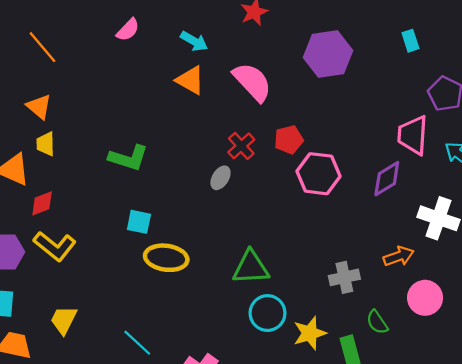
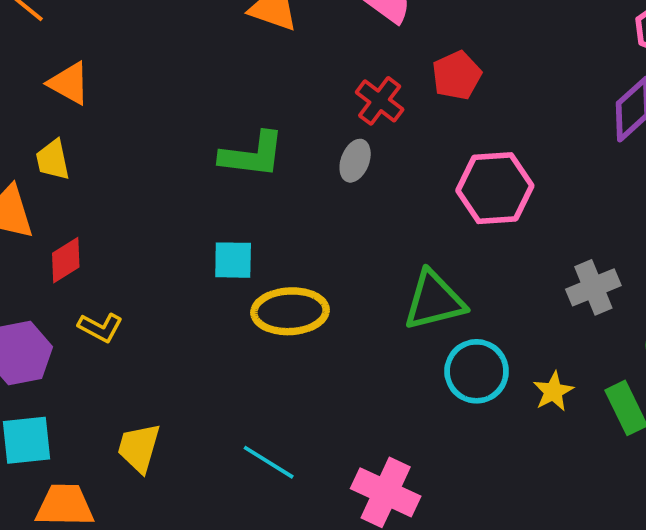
orange triangle: (39, 107) -> (69, 83), moved
green L-shape: (128, 158) -> (252, 155), moved
pink hexagon: (319, 174) -> (495, 188), moved
yellow L-shape: (55, 246) -> (100, 327), size x0.6
yellow star: (310, 333) -> (553, 391), size x0.7

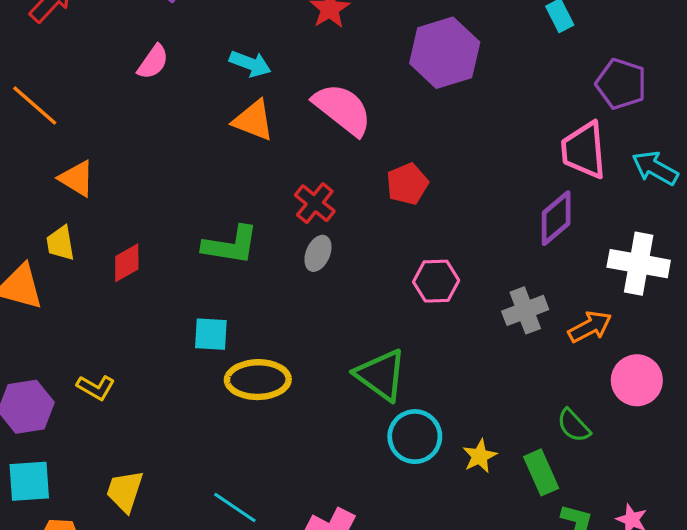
red cross: (380, 101) -> (315, 203), moved
pink hexagon: (495, 188) -> (436, 281), size x0.7
red diamond: (66, 260) -> (127, 263), moved
gray cross: (593, 287) -> (525, 310), moved
green triangle: (434, 301) -> (381, 375), turned 48

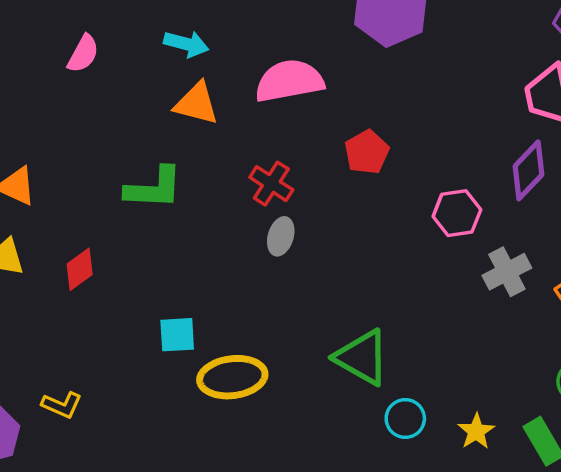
pink semicircle: (343, 109) -> (289, 81), turned -42
green L-shape: (231, 245) -> (154, 188), moved
pink hexagon: (436, 281) -> (457, 213), moved
cyan circle: (415, 437) -> (405, 418), size x0.7

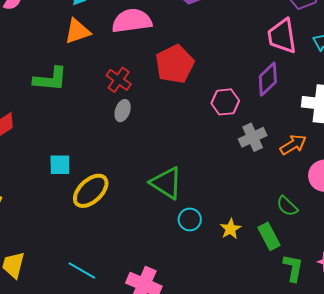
orange triangle: (196, 103) -> (77, 31), turned -36
red pentagon: (367, 152) -> (175, 64), size x1.5
yellow ellipse: (232, 377) -> (91, 191), turned -39

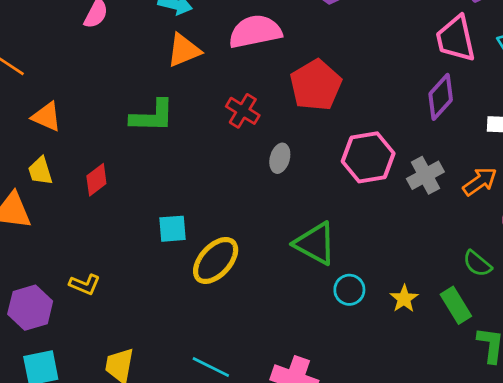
pink hexagon: (225, 102) -> (368, 157), moved, size x1.4
gray ellipse: (123, 111) -> (280, 158), moved

